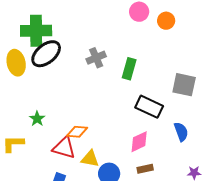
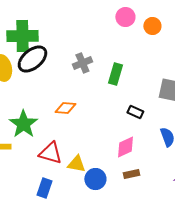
black rectangle: (149, 107) -> (135, 112), size x0.6
green star: (37, 119) -> (23, 124), size x1.8
orange diamond: (77, 132) -> (65, 108), moved

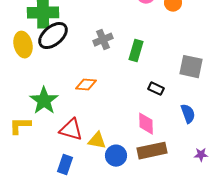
pink diamond: (125, 147) -> (146, 124), turned -65
brown rectangle: (131, 174) -> (152, 151), size x1.8

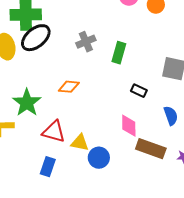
brown rectangle: (152, 151) -> (151, 149), moved, turned 32

